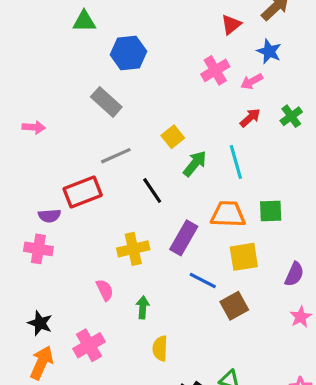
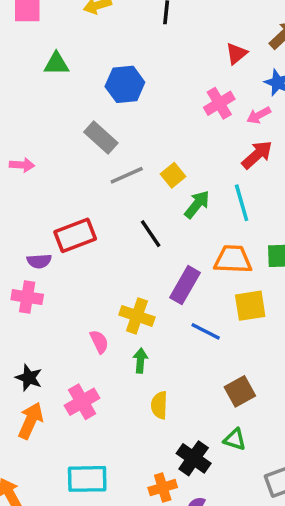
green triangle: (84, 21) -> (56, 64), moved
red arrow: (250, 118) -> (257, 155), size x1.4
gray line: (116, 156) -> (127, 175), moved
yellow cross: (133, 249) -> (137, 316), moved, turned 32
brown square: (234, 306) -> (240, 391), moved

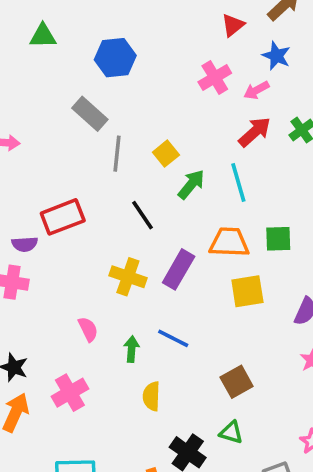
gray line: (127, 175) -> (117, 154), turned -60
yellow cross: (137, 316) -> (128, 277), moved
blue line: (206, 331) -> (173, 338), moved

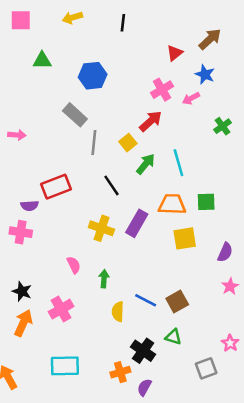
red arrow: (255, 132) -> (151, 121), moved
blue line: (173, 338) -> (146, 300), moved

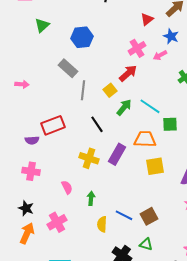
green triangle: (42, 61) -> (42, 25), turned -42
cyan line: (178, 163) -> (150, 106), turned -40
green square: (206, 202) -> (170, 124), moved
pink cross: (21, 232) -> (31, 171), moved

